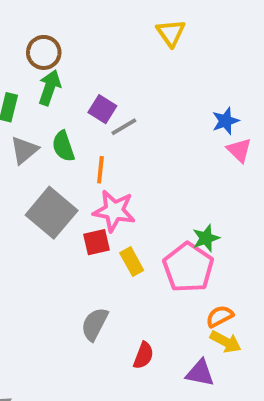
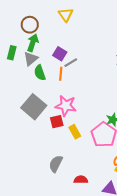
yellow triangle: (171, 33) -> (66, 15), moved
gray triangle: (24, 150) -> (31, 59), moved
orange line: (100, 170) -> (61, 74), moved
red semicircle: (143, 355) -> (81, 180), turned -112

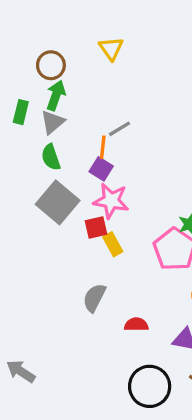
purple square: (60, 54) -> (101, 169), moved
green semicircle: (40, 73) -> (51, 157), moved
yellow rectangle: (75, 132) -> (113, 244), moved

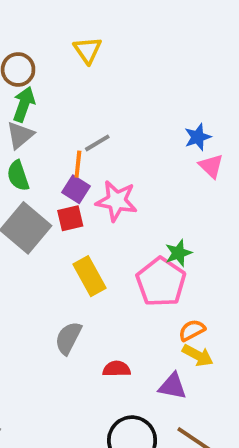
pink star: (111, 201) -> (117, 201), moved
red square: (96, 227) -> (70, 218), moved
yellow rectangle: (113, 244) -> (90, 276), size x1.4

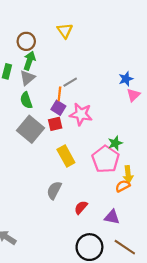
pink triangle: (211, 166) -> (133, 95), turned 32
yellow arrow: (198, 355) -> (128, 174), moved, turned 56
red semicircle: (117, 369) -> (81, 207), turned -48

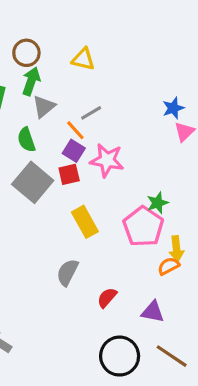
yellow triangle: (65, 31) -> (83, 59), moved, turned -42
gray triangle: (27, 78) -> (44, 107), moved
orange line: (59, 94) -> (75, 130), turned -48

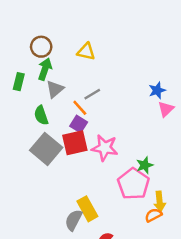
pink star: (107, 160) -> (105, 148), moved
red square: (69, 174) -> (75, 143), size x1.5
yellow rectangle: (85, 222) -> (87, 209), moved

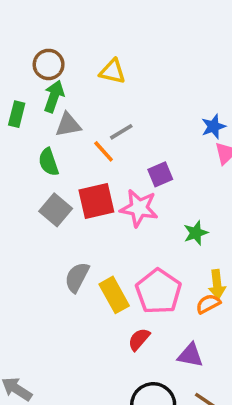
gray triangle: (55, 89) -> (68, 125), turned 30
purple square: (79, 124) -> (160, 174), moved, turned 35
gray square: (46, 149) -> (56, 210), size x0.7
pink pentagon: (133, 184) -> (159, 291), moved
gray semicircle: (74, 220) -> (77, 277), moved

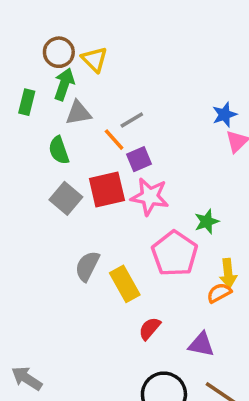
yellow triangle: (112, 72) -> (94, 59), moved, turned 32
purple square: (160, 174) -> (139, 159), moved
pink pentagon: (159, 291) -> (175, 254), moved

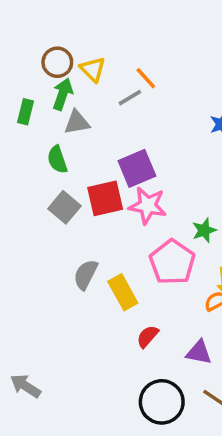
gray line: (132, 120) -> (130, 98), moved
orange line: (114, 140) -> (146, 78), moved
purple square: (139, 159) -> (137, 168), size x1.5

